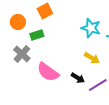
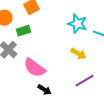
black arrow: (78, 78) -> (44, 90), moved

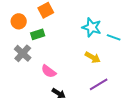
pink semicircle: (34, 68) -> (49, 71), size x0.7

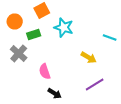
cyan star: (92, 27) -> (64, 28), moved
pink semicircle: (49, 71) -> (45, 72), turned 35

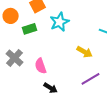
cyan star: (64, 28) -> (60, 22), turned 30
gray cross: (19, 54) -> (15, 58), moved

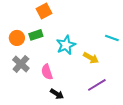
orange circle: (11, 16) -> (17, 38), moved
cyan star: (60, 22) -> (66, 45), moved

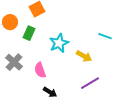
green rectangle: (36, 35) -> (29, 33), turned -48
orange circle: (17, 38) -> (10, 22), moved

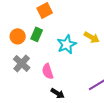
orange circle: (10, 22) -> (18, 36), moved
yellow arrow: (84, 56) -> (92, 37), moved

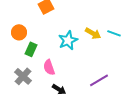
green rectangle: (37, 34) -> (31, 49), moved
gray cross: (22, 63) -> (23, 76), moved

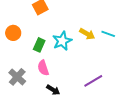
green rectangle: (31, 49) -> (39, 45), moved

